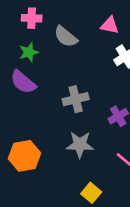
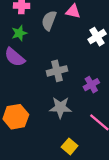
pink triangle: (110, 25) -> (73, 11), moved
gray semicircle: (66, 37) -> (49, 21), turned 72

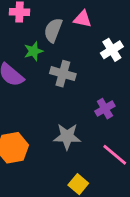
green star: (19, 33) -> (34, 51), moved
gray cross: (57, 71) -> (63, 74), moved, turned 30

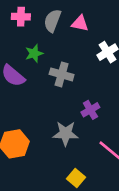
gray semicircle: (53, 30) -> (52, 21), moved
purple cross: (105, 109) -> (90, 110), moved

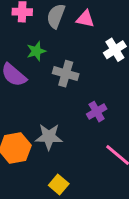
gray star: (66, 133) -> (49, 137), moved
yellow square: (76, 178) -> (59, 185), moved

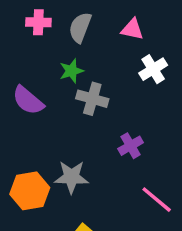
pink triangle: (85, 19) -> (132, 29), moved
green star: (36, 51) -> (71, 71), moved

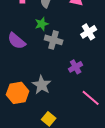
white cross: (153, 69) -> (89, 32), moved
gray star: (71, 177) -> (42, 85), turned 30

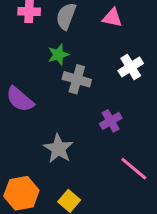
purple semicircle: (17, 41) -> (20, 99), moved
orange hexagon: (18, 93) -> (21, 193), moved

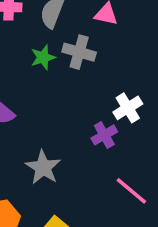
white cross: (131, 67) -> (128, 108), moved
gray cross: (77, 79) -> (79, 52), moved

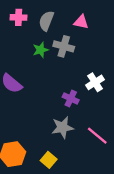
purple cross: (104, 135) -> (71, 99), moved, turned -35
gray star: (43, 167) -> (63, 127), moved, turned 30

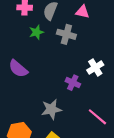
green star: (41, 50) -> (36, 32), moved
gray star: (63, 127) -> (51, 109), moved

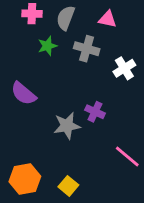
white cross: (95, 68) -> (124, 68), moved
gray star: (51, 109) -> (67, 126), moved

